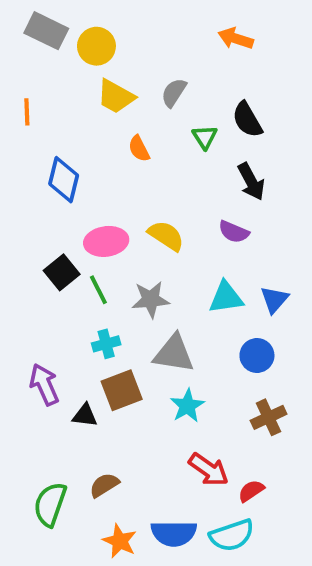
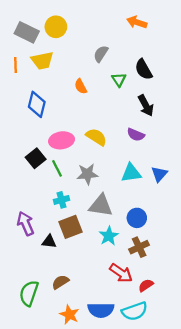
gray rectangle: (46, 31) -> (27, 32), moved
yellow trapezoid: (116, 96) -> (42, 61), moved, turned -40
blue circle: (257, 355) -> (137, 218), moved
brown cross: (269, 417) -> (139, 247), moved

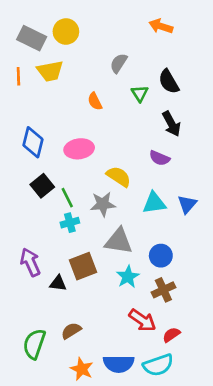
blue diamond: (37, 104) -> (33, 142), moved
yellow semicircle: (96, 137) -> (119, 177), moved
pink ellipse: (62, 140) -> (79, 149), moved
cyan cross: (62, 200) -> (70, 223), moved

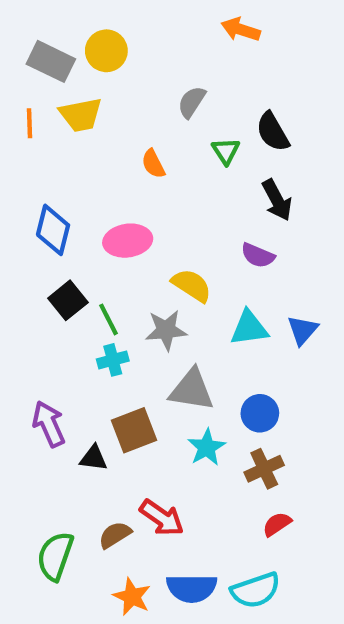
orange arrow: (161, 26) -> (241, 29), moved
red arrow: (142, 320) -> (162, 518), moved
red semicircle: (171, 335) -> (277, 524), moved

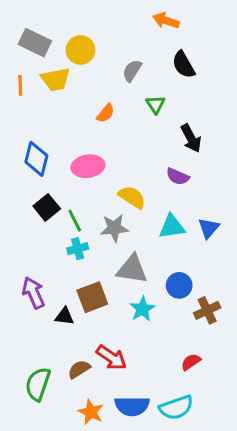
yellow circle: (106, 51) -> (81, 50), moved
black semicircle: (273, 132) -> (184, 65), moved
orange semicircle: (153, 164) -> (106, 113), turned -114
brown cross: (264, 469) -> (207, 310), moved

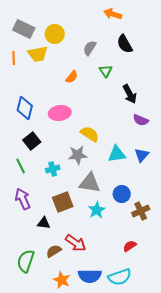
purple semicircle: (178, 177) -> (141, 120), moved
green line: (75, 221) -> (21, 166), moved
black triangle: (64, 316) -> (44, 223), moved

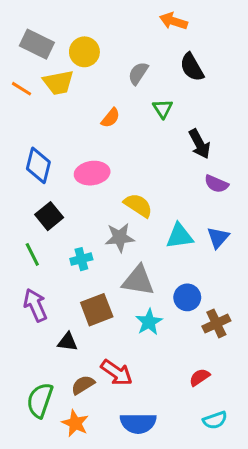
orange line: (14, 58) -> (21, 89), turned -56
cyan semicircle: (120, 277) -> (215, 420), moved, size x0.7
orange star: (62, 280) -> (75, 423), moved

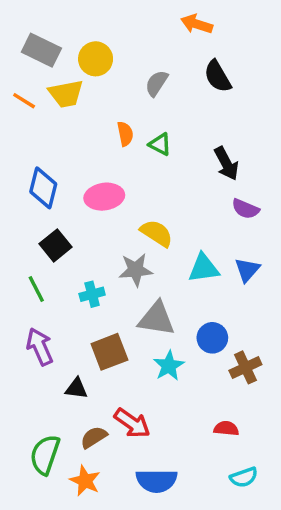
green triangle: (163, 109) -> (160, 144), moved, turned -30
orange semicircle: (111, 118) -> (125, 134), turned -50
red semicircle: (200, 377) -> (226, 428), turned 40

